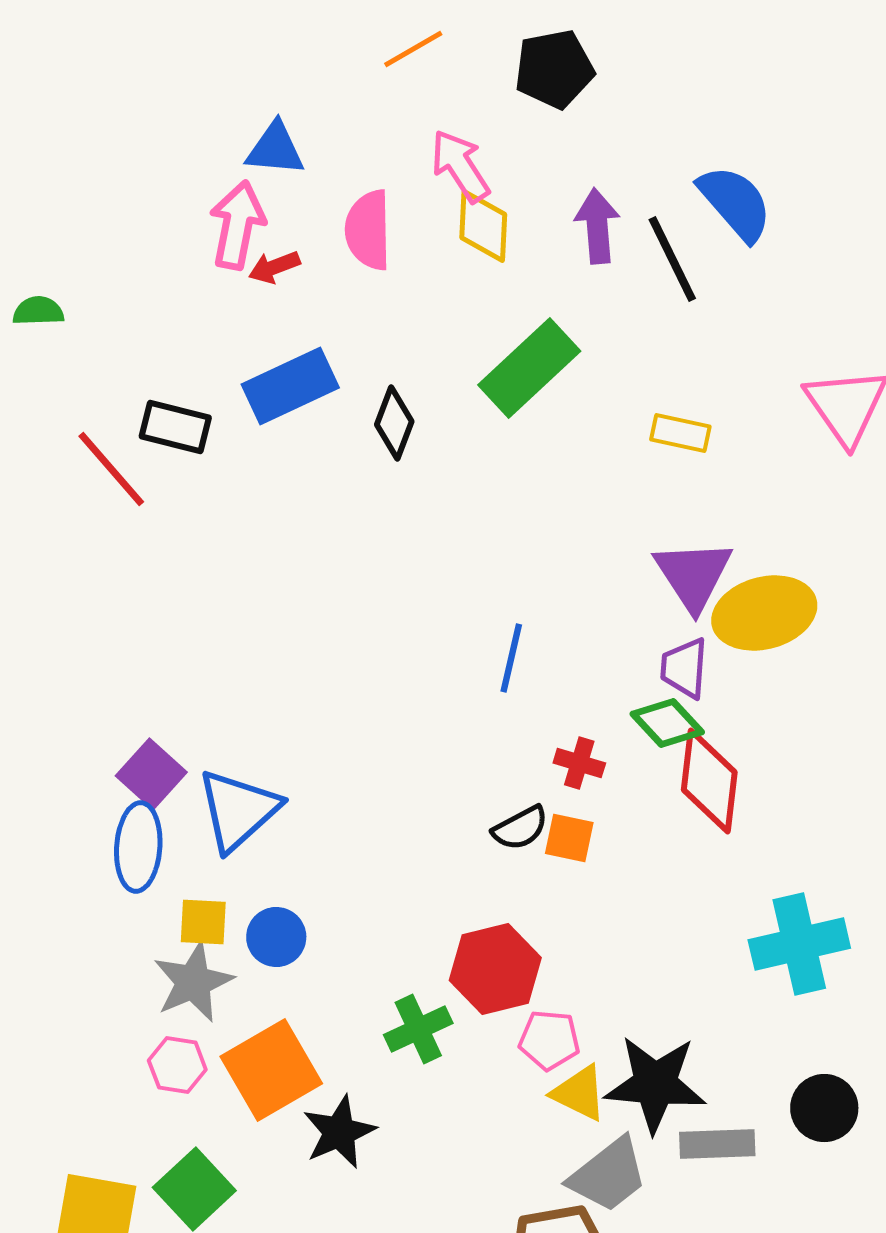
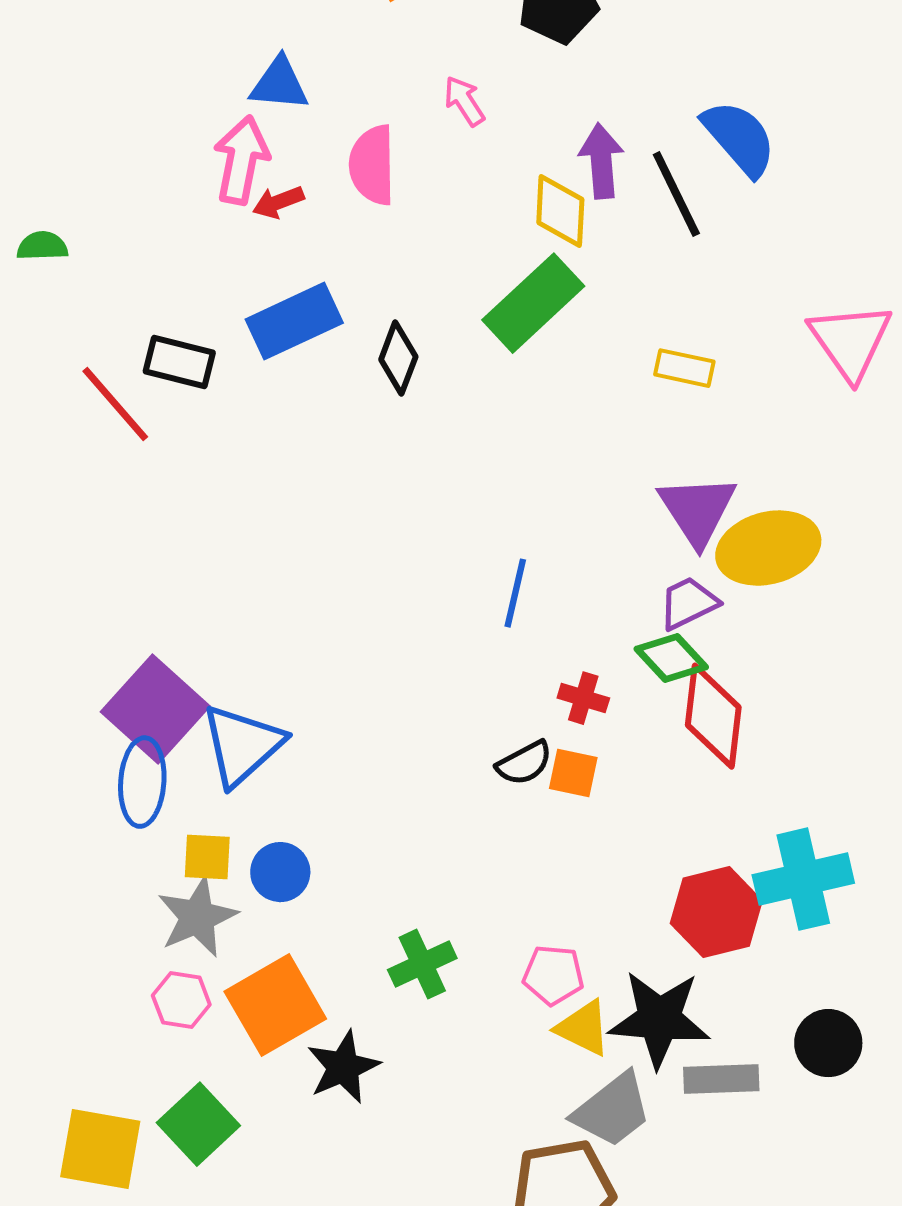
pink arrow: (460, 166) -> (464, 101), size x0.7
yellow diamond: (483, 226) -> (560, 211), moved
purple trapezoid: (684, 668) -> (688, 603), turned 60
purple square: (151, 774) -> (155, 709), size x1.5
red hexagon: (495, 969) -> (716, 912), moved

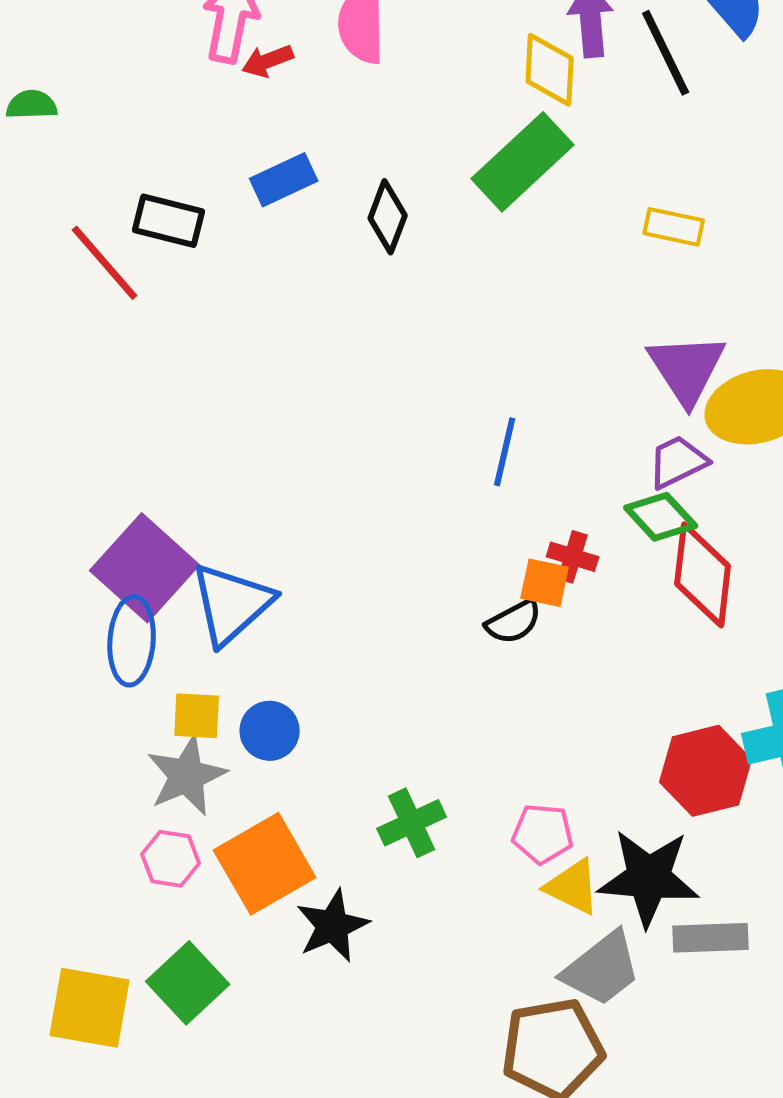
blue rectangle: (294, 321) -> (284, 180), size x0.7
orange square: (573, 773) -> (545, 583), moved

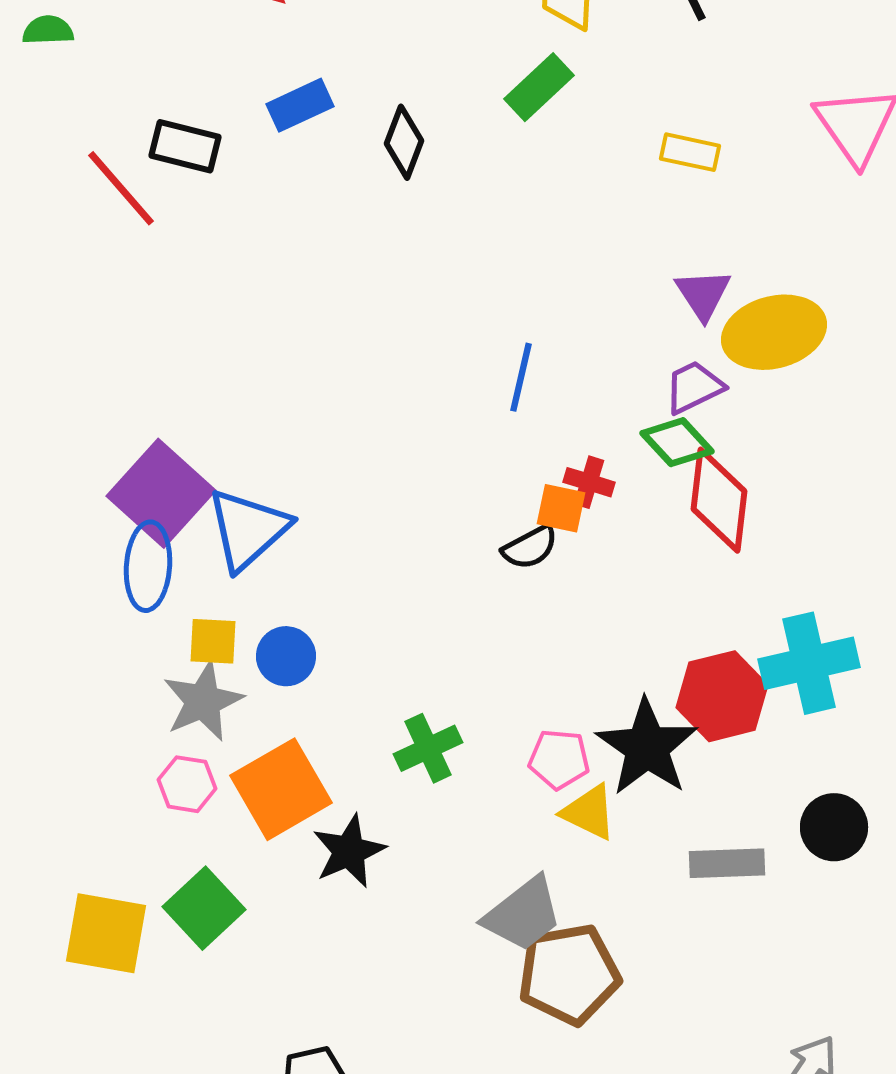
green rectangle: (523, 162) -> (539, 87), size x0.7
purple triangle: (687, 369) -> (703, 294), size x0.7
black star: (649, 878) -> (647, 747), moved, turned 30
gray trapezoid: (602, 969) -> (523, 914), moved

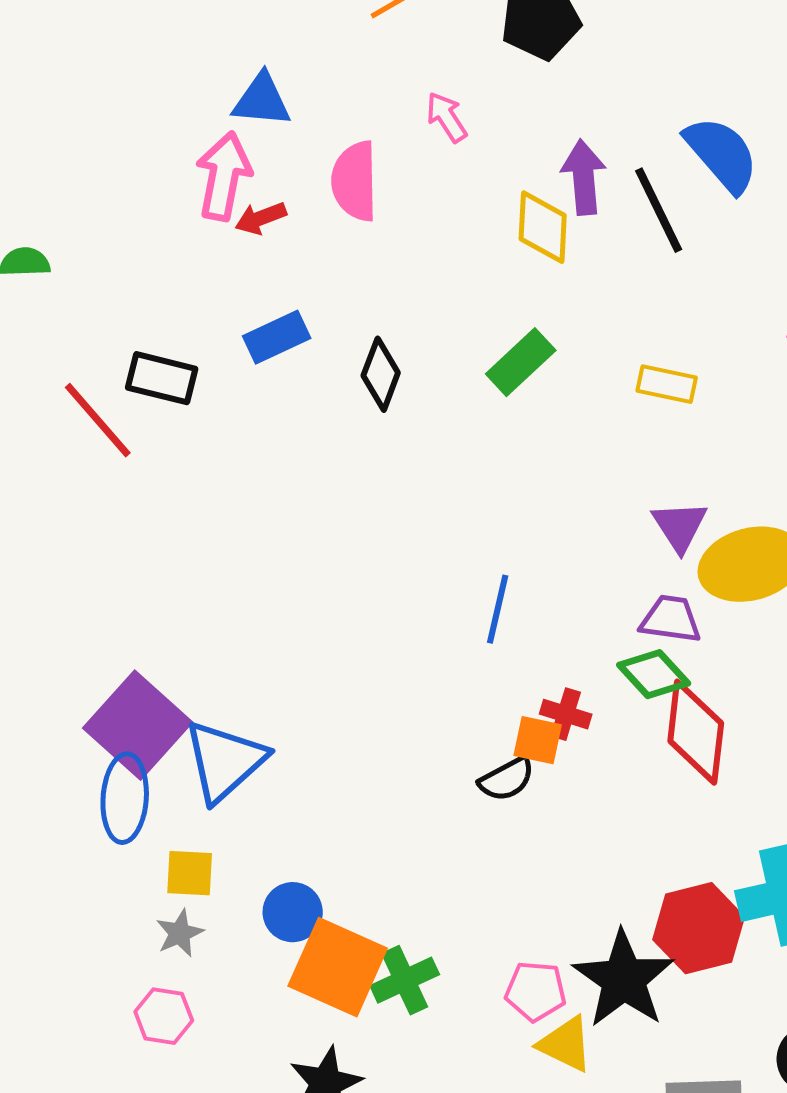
green rectangle: (539, 87) -> (521, 362), moved
purple trapezoid: (694, 387) -> (671, 619), turned 34
blue circle: (286, 656) -> (293, 912), moved
gray star: (203, 701) -> (180, 933), size x0.6
orange square: (281, 789) -> (338, 967), moved, turned -36

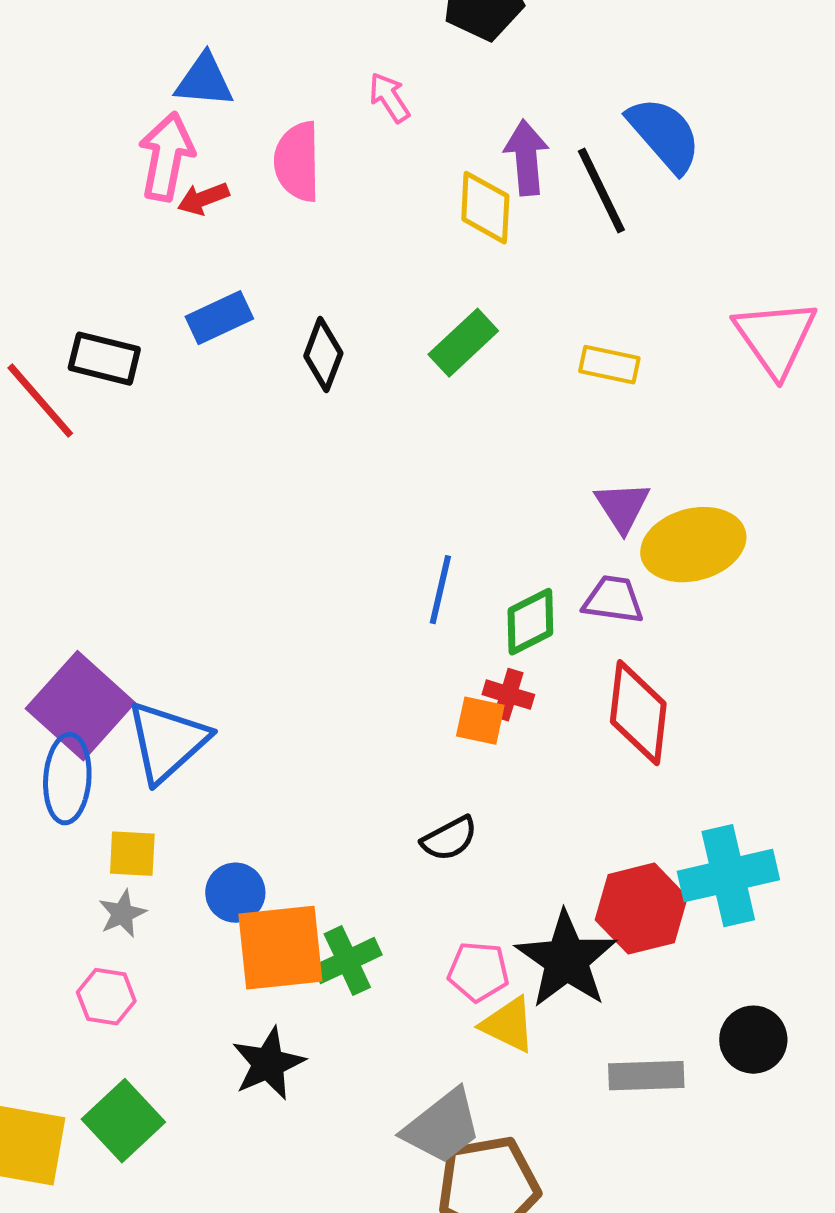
green diamond: (654, 674) -> (530, 622), moved, turned -74
black semicircle: (507, 779) -> (449, 839), moved
orange square: (338, 967) -> (280, 948), turned -30

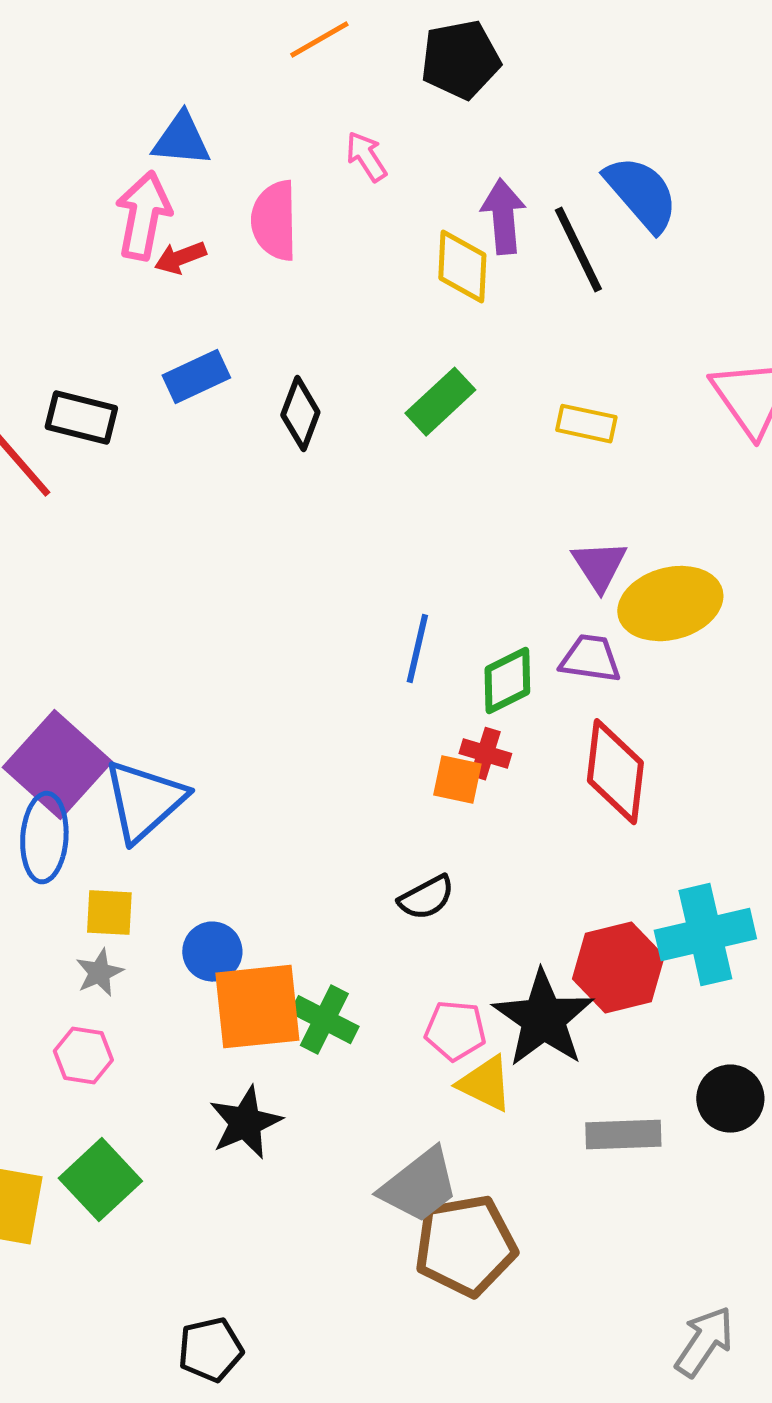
green cross: (347, 961) -> (324, 1020), turned -38

